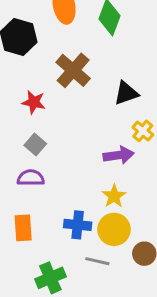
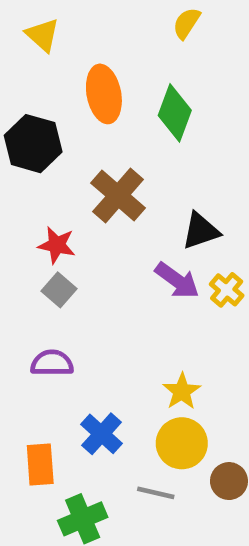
gray square: (35, 145) -> (59, 290), moved
purple arrow: (119, 155) -> (177, 280), moved, turned 44
blue cross: (78, 225) -> (102, 434), moved, turned 36
orange rectangle: (23, 228) -> (40, 465), moved

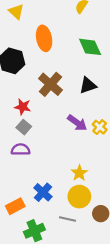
green diamond: (175, 113) -> (90, 47), moved, turned -45
black triangle: (201, 231) -> (88, 85), moved
purple semicircle: (52, 363) -> (21, 150), moved
orange rectangle: (40, 465) -> (15, 206), turned 66

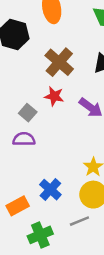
red star: (23, 107) -> (54, 96), moved
gray line: (68, 219) -> (79, 221), turned -35

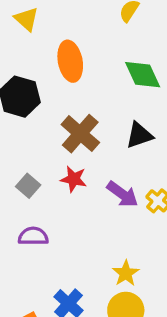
gray square: (28, 113) -> (28, 186), moved

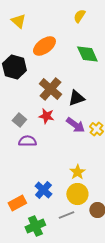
orange ellipse: (70, 61) -> (44, 46), turned 65
black triangle: (139, 135) -> (76, 98), moved
purple semicircle: (33, 236) -> (27, 141), moved

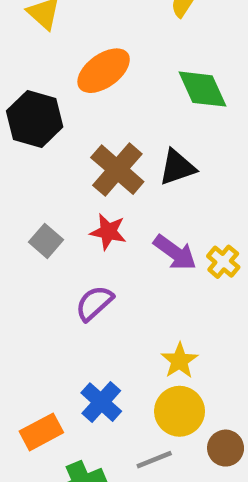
black triangle: (76, 98) -> (177, 167), moved
purple semicircle: (27, 141) -> (94, 303), moved, turned -42

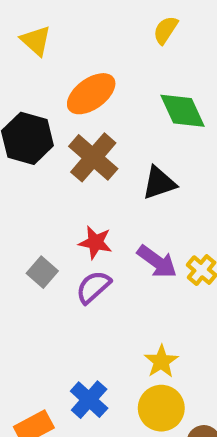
brown cross: (117, 170) -> (93, 157), moved
gray square: (46, 241) -> (42, 272), moved
purple semicircle: (94, 303) -> (93, 287), moved

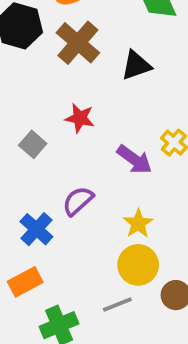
purple arrow: (157, 262) -> (134, 160), moved
purple semicircle: (93, 287) -> (78, 201), moved
blue cross: (89, 400) -> (36, 229), moved

